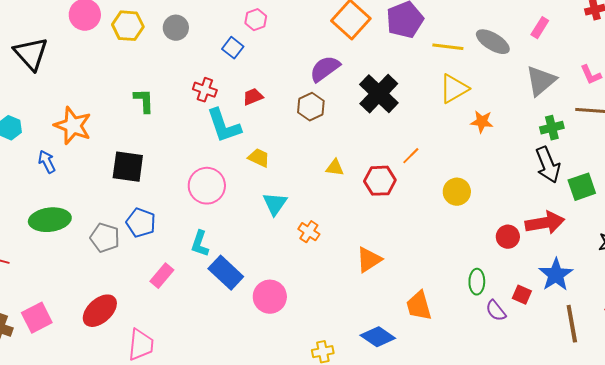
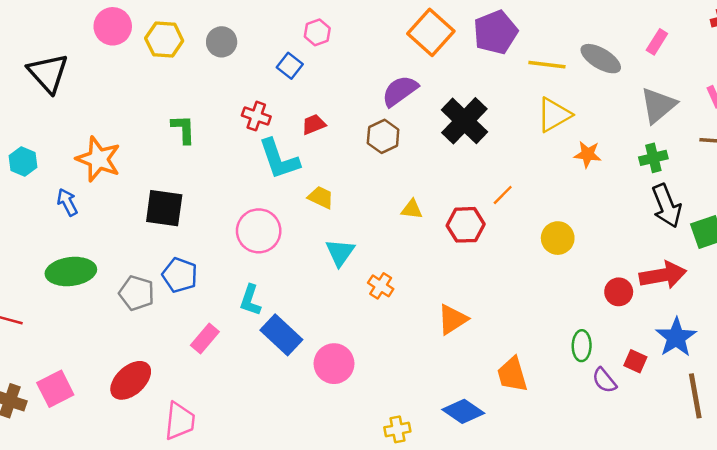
green cross: (552, 128) -> (653, 158), moved

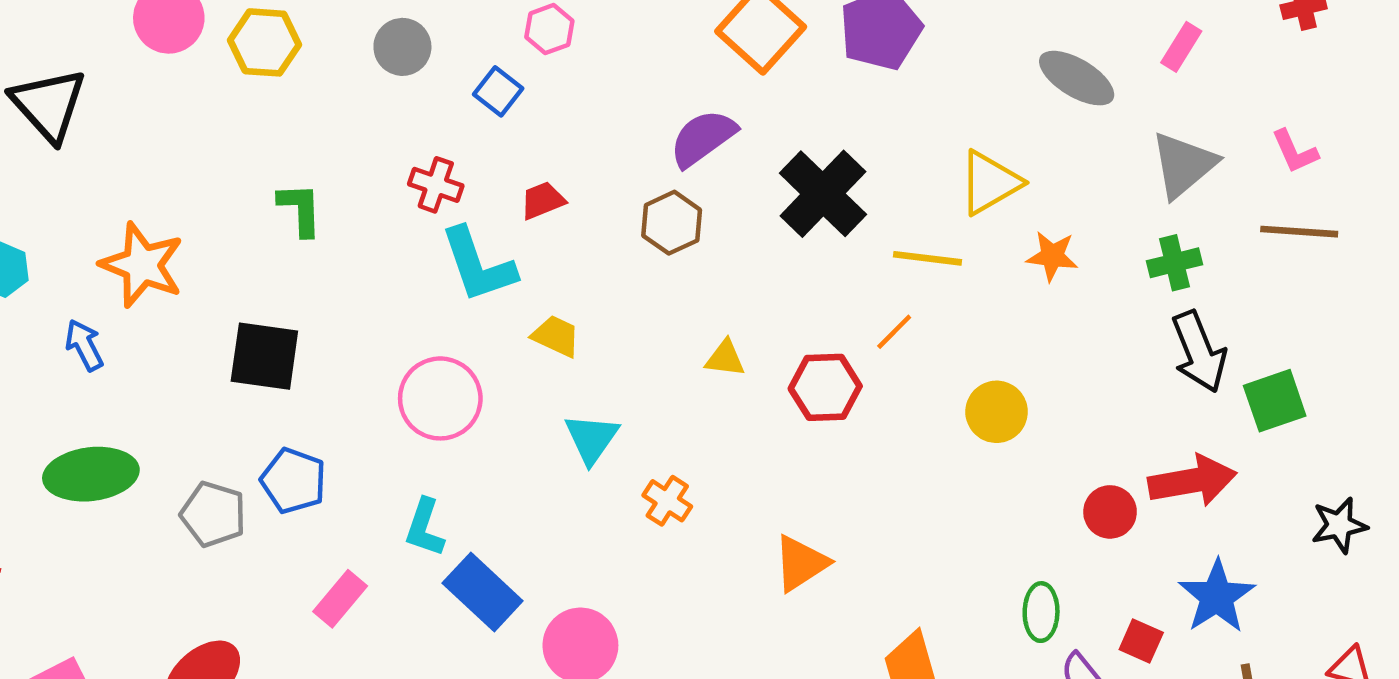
gray circle: (222, 42) -> (402, 47), moved
yellow line: (547, 65) -> (928, 258), moved

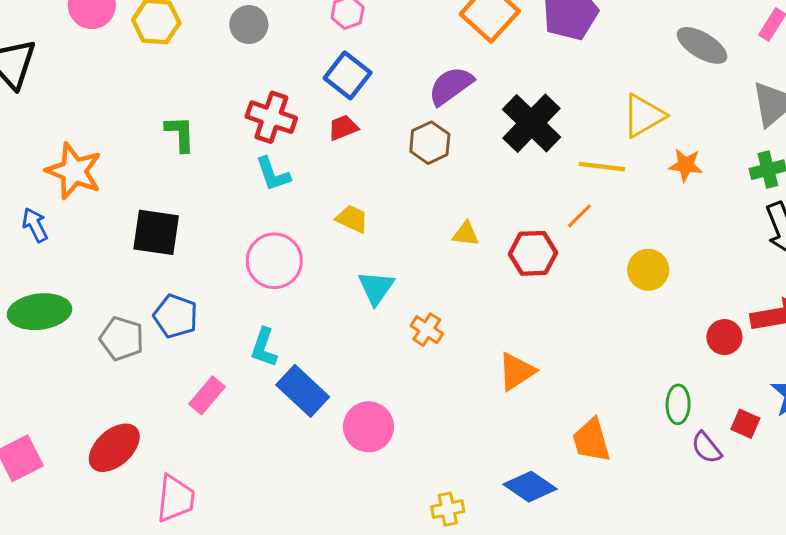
blue square: (498, 91) -> (348, 75), moved, size x1.4
red cross: (436, 185) -> (271, 117), size x1.4
cyan L-shape: (478, 265) -> (273, 174), moved, size x0.7

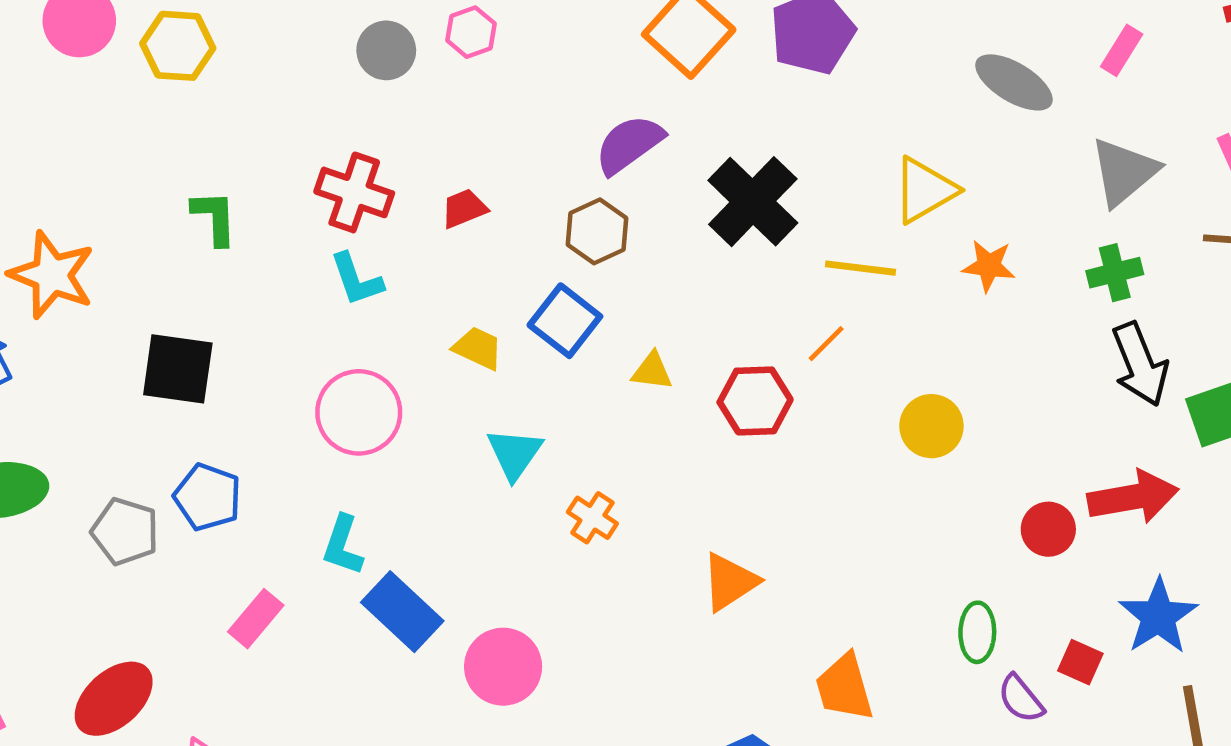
gray circle: (249, 25) -> (386, 50), moved
blue square: (348, 75) -> (565, 321), moved

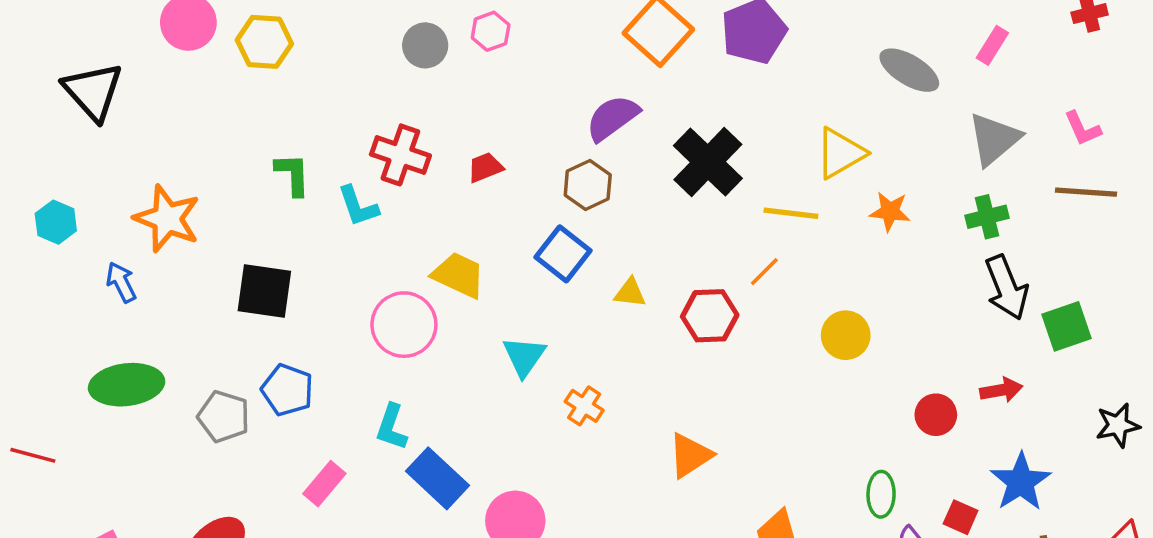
cyan L-shape: (356, 279) -> (358, 206), moved
yellow trapezoid: (478, 348) -> (459, 275), moved, size x1.4
red arrow: (1133, 497) -> (1001, 390), size x0.6

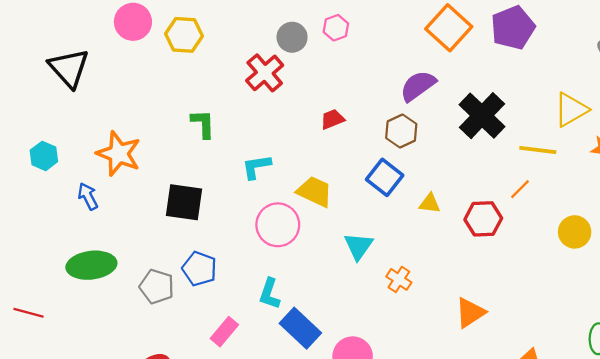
red cross: (400, 155) -> (265, 73), moved, turned 30
cyan L-shape: (358, 206) -> (256, 167), moved, turned 100

